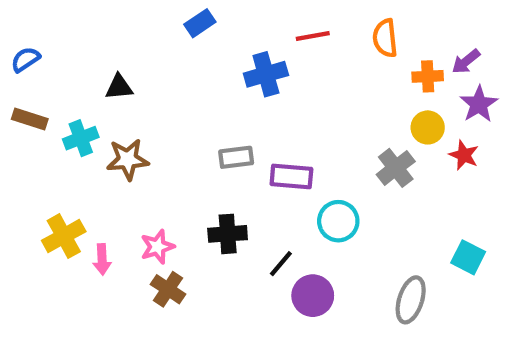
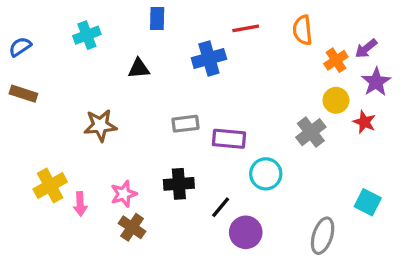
blue rectangle: (200, 23) -> (157, 18), turned -55
orange cross: (428, 76) -> (336, 60), turned -30
black triangle: (119, 87) -> (139, 69), moved
cyan cross: (81, 138) -> (87, 35), moved

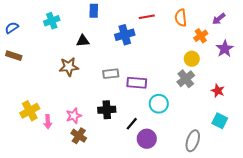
purple arrow: (366, 48) -> (219, 19), moved
yellow circle: (336, 100) -> (192, 59), moved
red star: (364, 122) -> (218, 91), moved
brown star: (100, 125) -> (69, 67), moved

